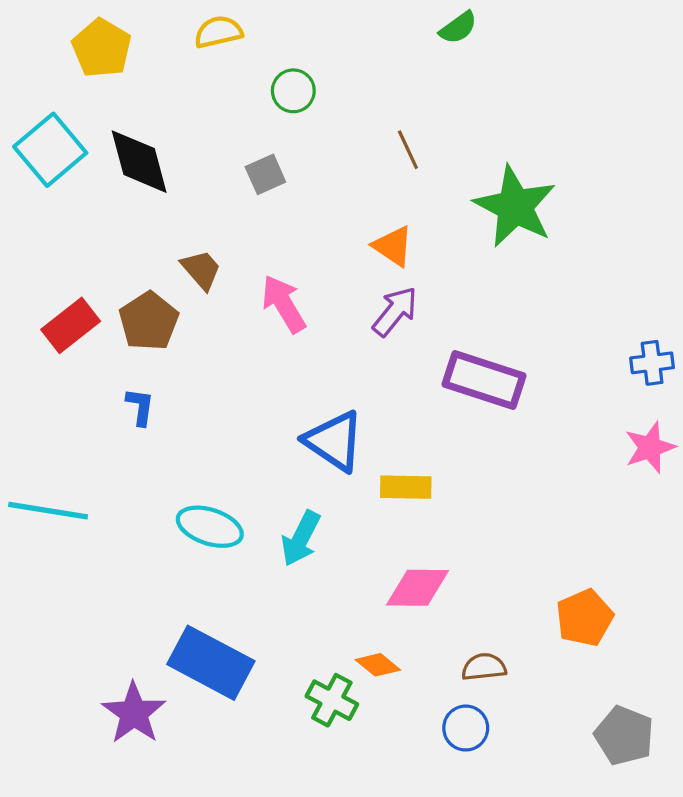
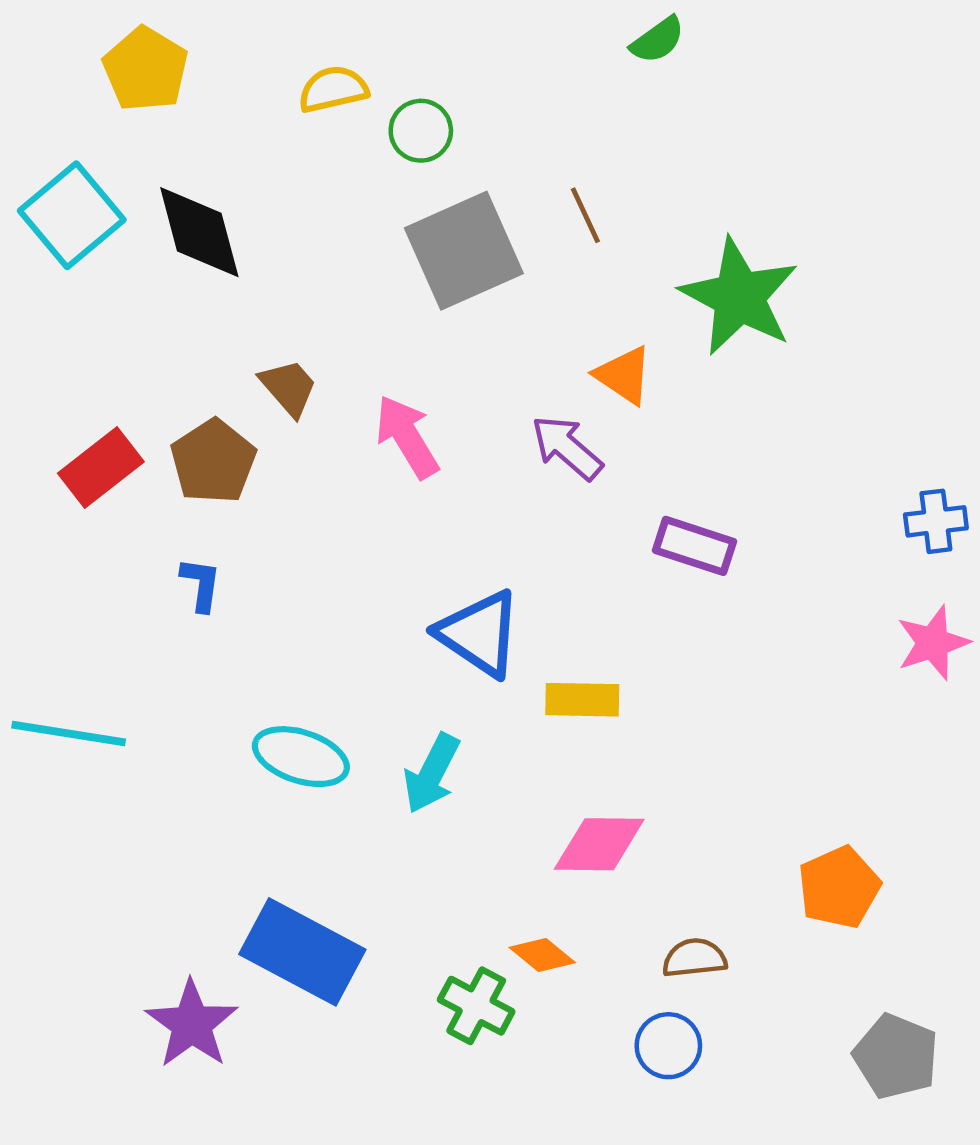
yellow semicircle: (218, 32) -> (333, 89), moved
gray square: (265, 174) -> (464, 251), moved, size x2.0
orange triangle: (393, 246) -> (624, 375), moved
purple arrow: (395, 311) -> (567, 447), turned -88
purple rectangle: (484, 380) -> (695, 546), size x0.7

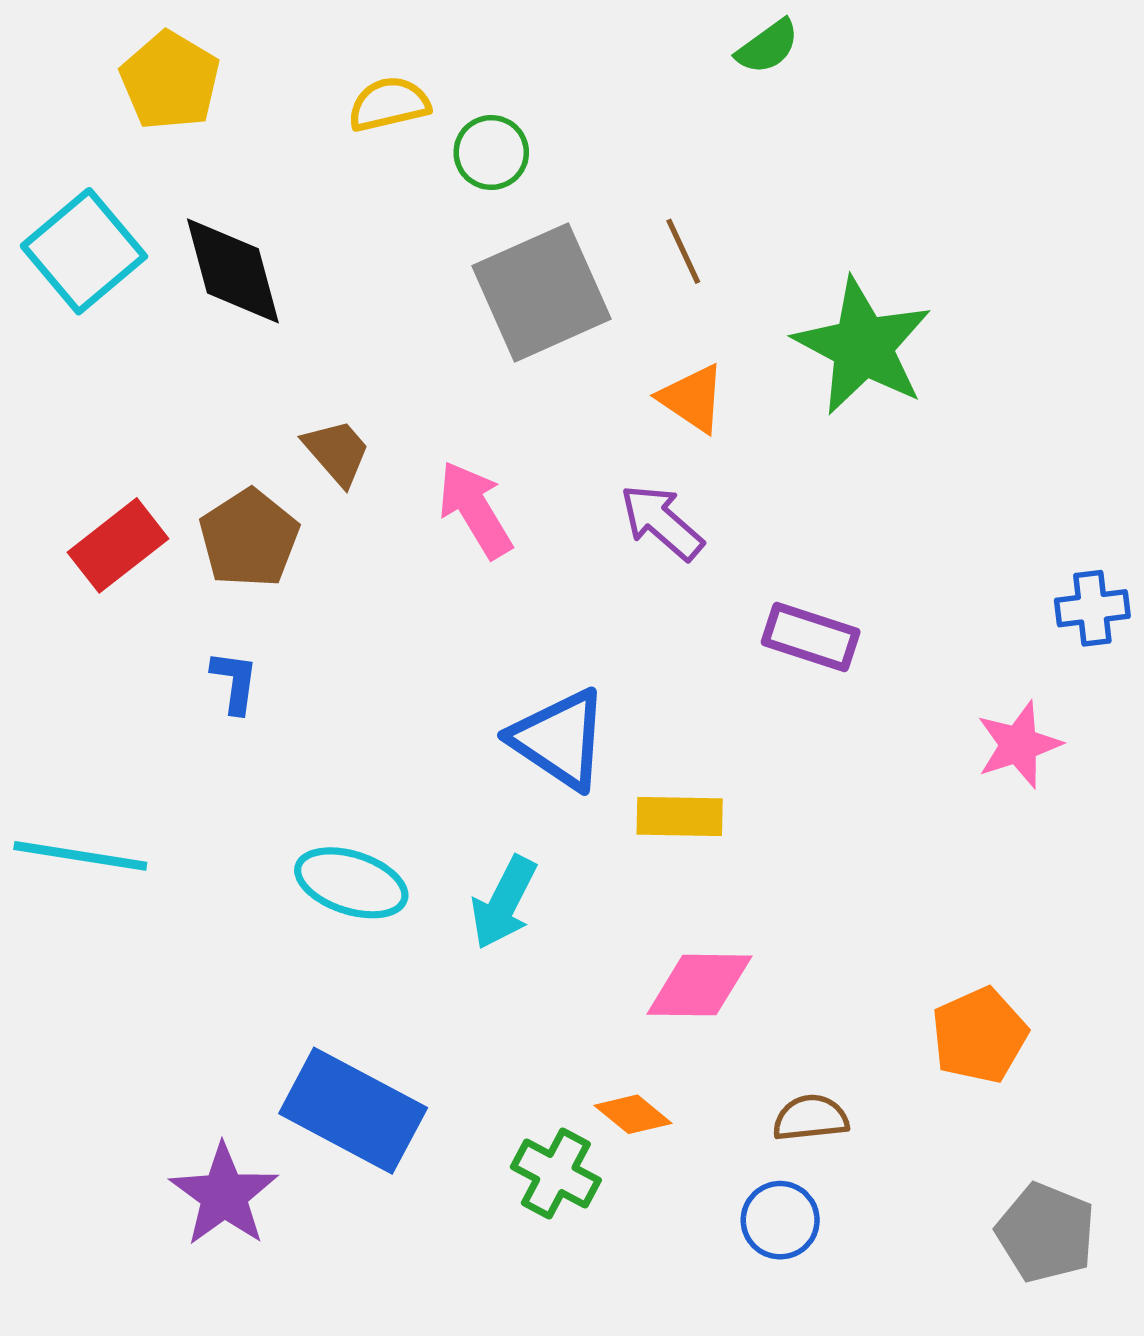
orange triangle: (624, 375) -> (692, 398), moved
pink star: (933, 643) -> (1019, 745), moved

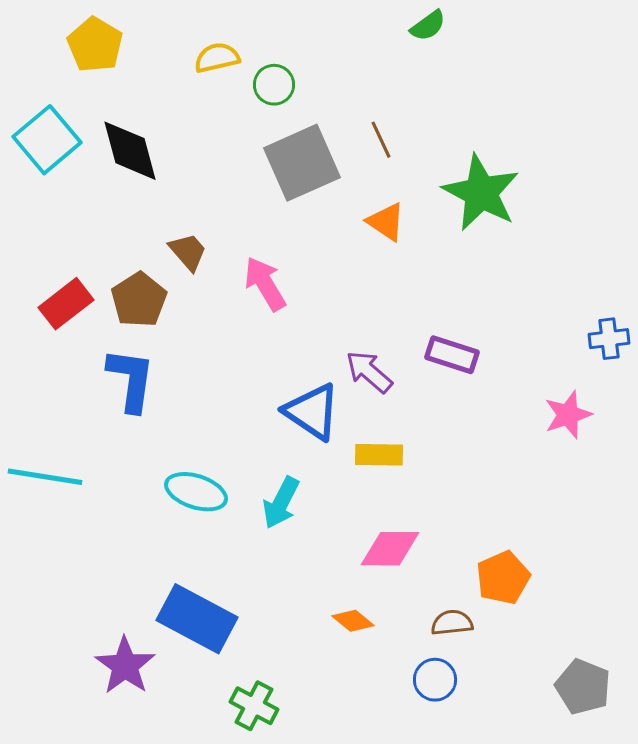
purple arrow: (662, 522) -> (369, 372), moved
blue L-shape: (235, 682) -> (131, 380), size x1.8
orange pentagon: (979, 1035) -> (503, 578), moved
green cross: (556, 1174) -> (254, 706), moved

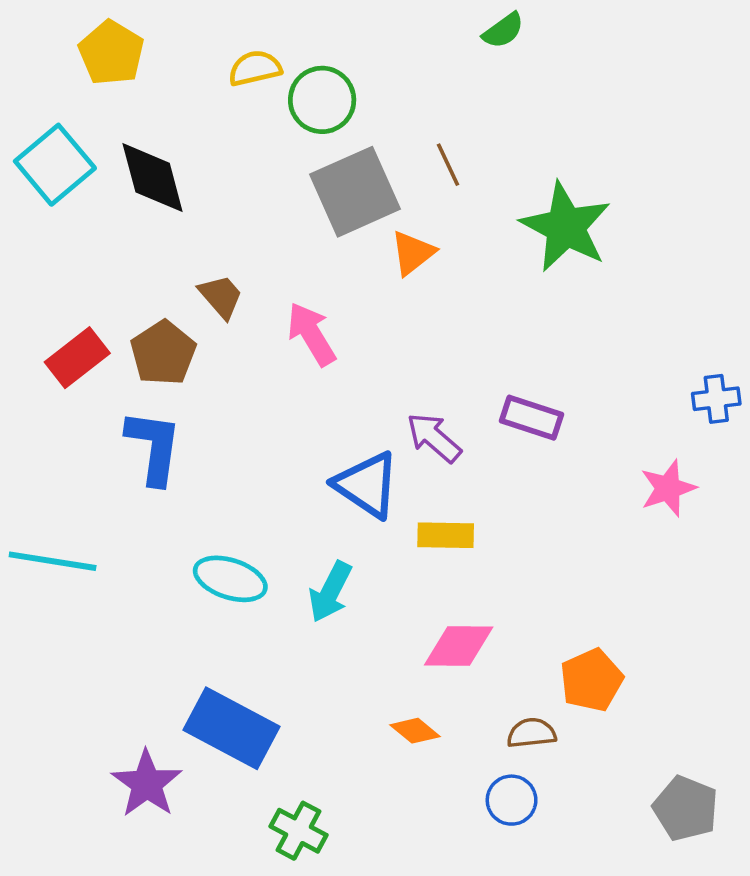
green circle: (274, 85) -> (322, 100), size x1.4
orange triangle: (386, 222) -> (413, 253), moved, turned 48

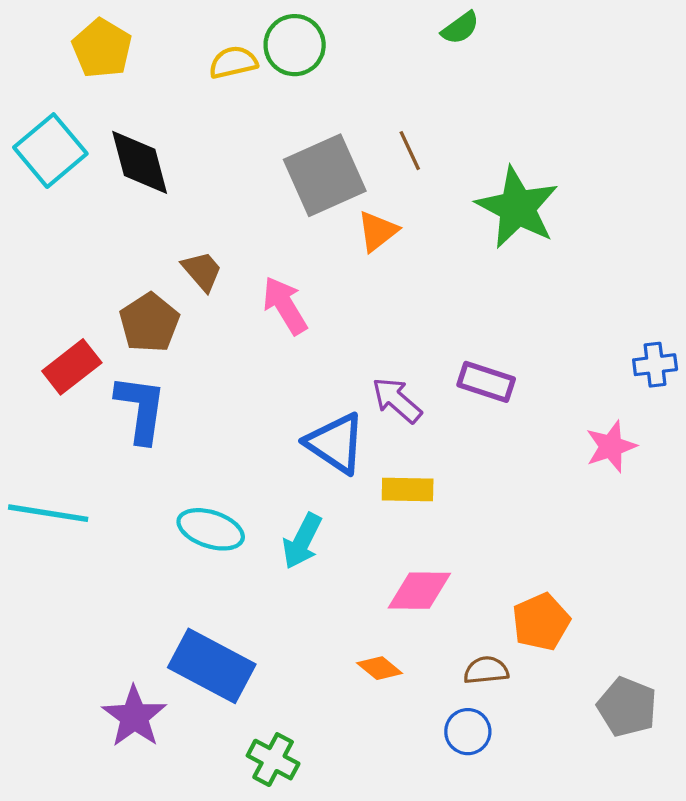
green circle: (322, 100) -> (295, 45), moved
red rectangle: (77, 358) -> (72, 367), moved
gray pentagon: (686, 808) -> (627, 707), moved

